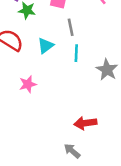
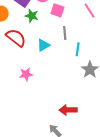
cyan line: (76, 53) -> (78, 49), moved

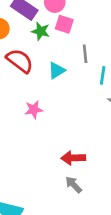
pink square: (57, 10) -> (64, 24), moved
red arrow: (68, 110) -> (73, 158), moved

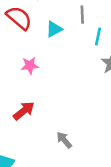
red arrow: (73, 158) -> (24, 111), moved, turned 140

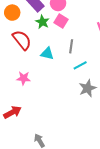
cyan triangle: (54, 29) -> (47, 54), turned 32
cyan line: (98, 36) -> (80, 65), turned 40

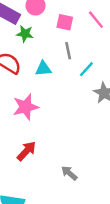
pink square: (61, 21) -> (65, 22), moved
pink star: (23, 78) -> (26, 107), size x1.5

